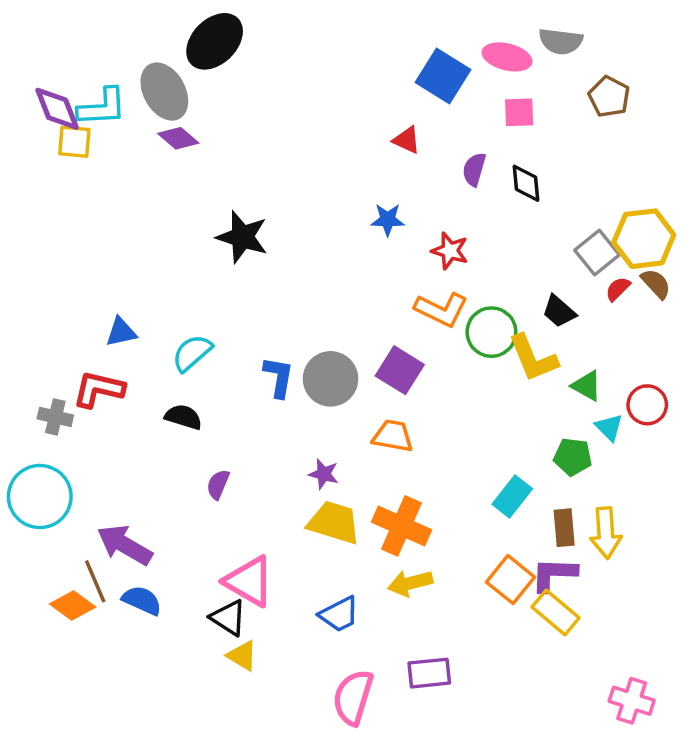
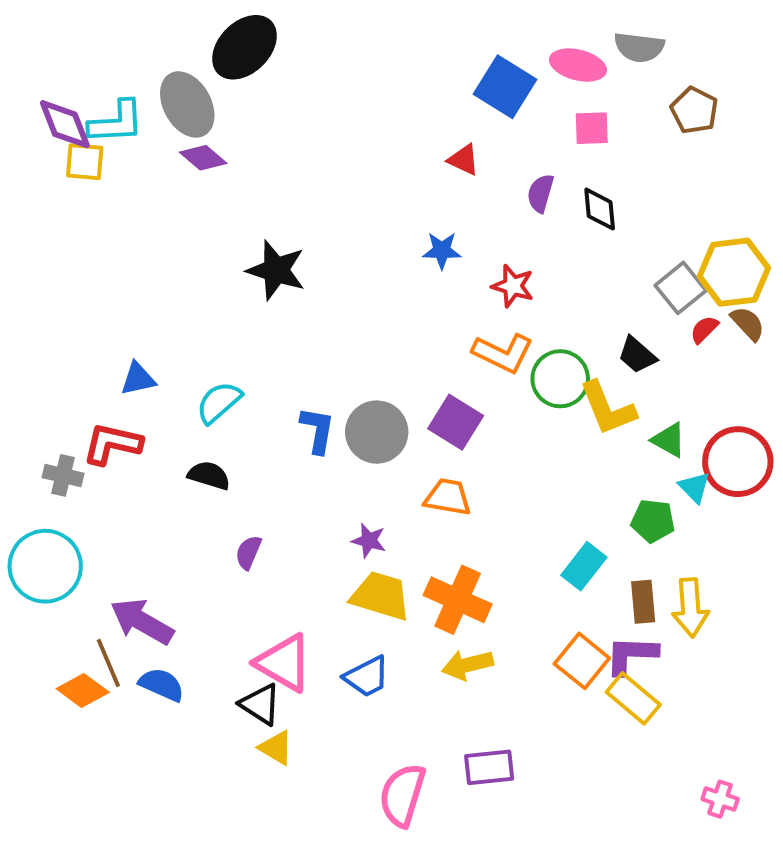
red circle: (647, 405) -> (738, 462), size x1.5
blue trapezoid: (339, 614) -> (367, 677), moved
pink cross: (632, 701) -> (720, 799), size x0.7

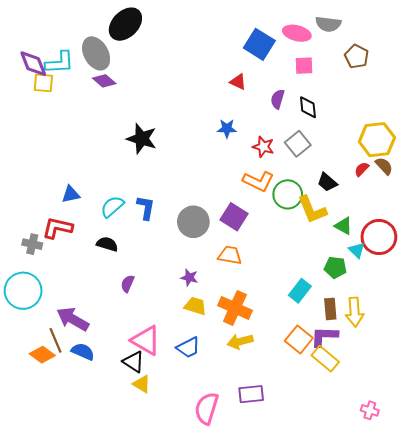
gray square: (681, 288) -> (298, 144), moved
blue L-shape: (318, 430) -> (146, 208), moved
yellow trapezoid: (381, 596) -> (195, 306), size x0.7

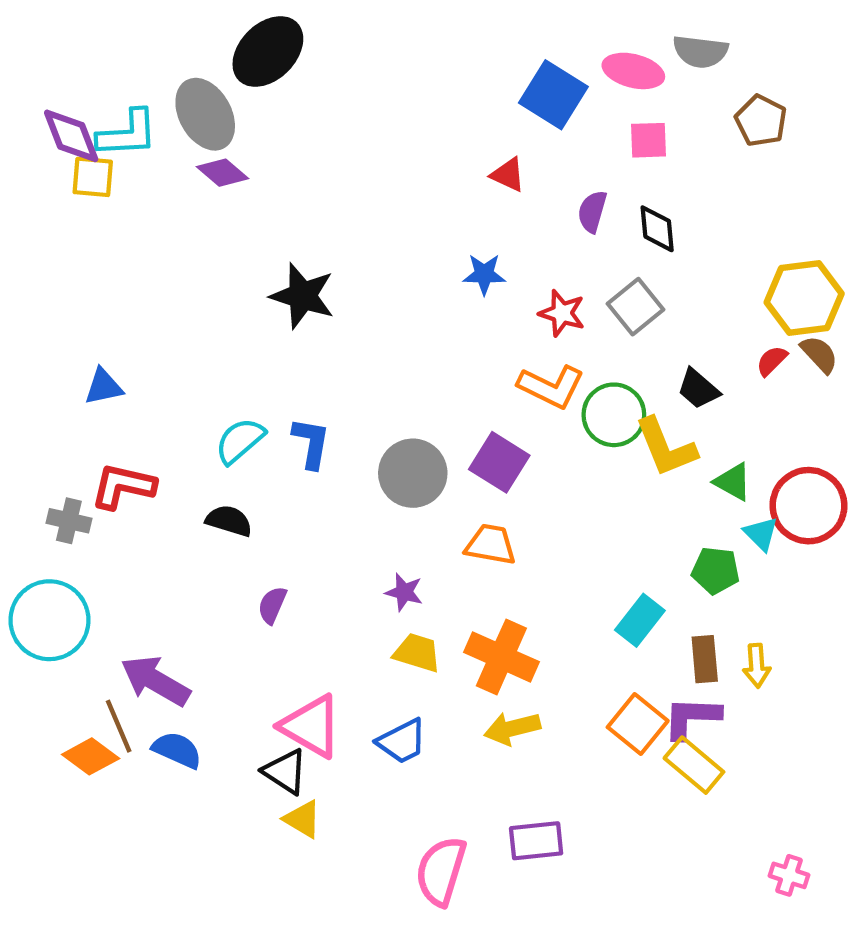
blue triangle: (71, 194) -> (104, 387), moved
yellow arrow: (355, 312) -> (757, 666), size x0.7

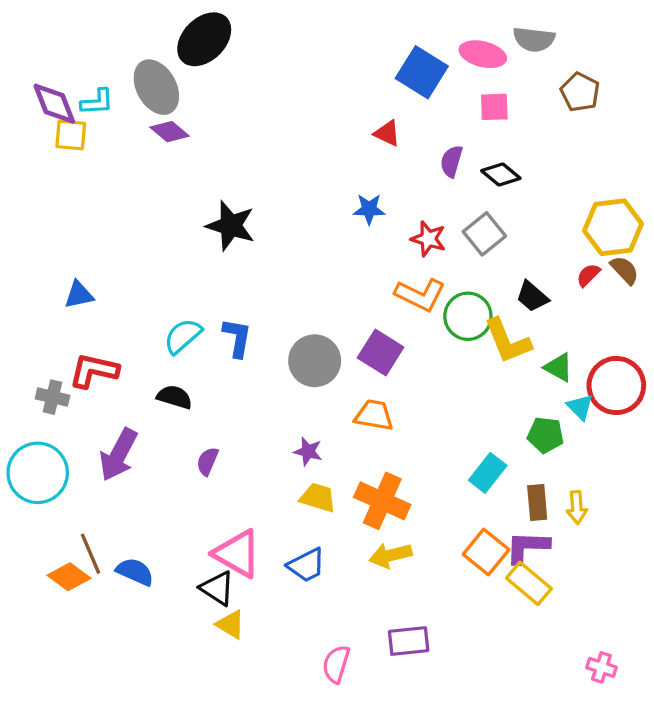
cyan L-shape: (127, 134) -> (97, 102), size x0.7
black diamond: (657, 229) -> (501, 174), turned -45
purple arrow: (155, 681) -> (118, 455), moved, turned -92
pink semicircle: (441, 871) -> (336, 664), size x0.7

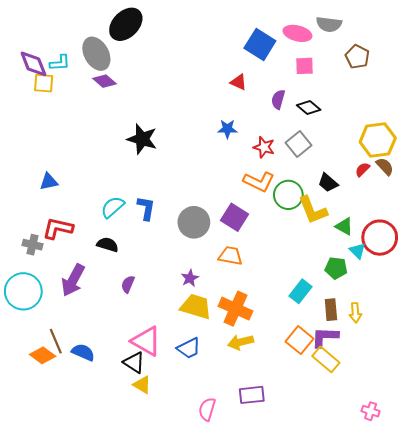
purple star: (308, 451) -> (190, 278), turned 30
yellow trapezoid: (318, 498) -> (196, 307), size x1.4

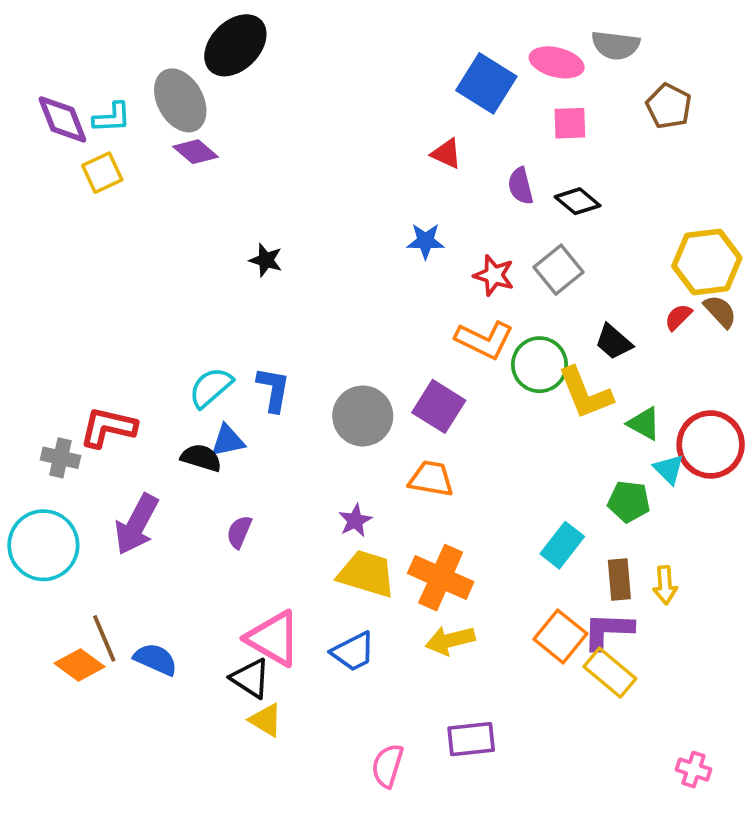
yellow square: (44, 83) -> (102, 173), moved, turned -30
purple semicircle: (278, 99) -> (521, 186), turned -30
black star: (142, 139) -> (266, 260), size x0.6
blue triangle: (49, 182) -> (228, 441), moved

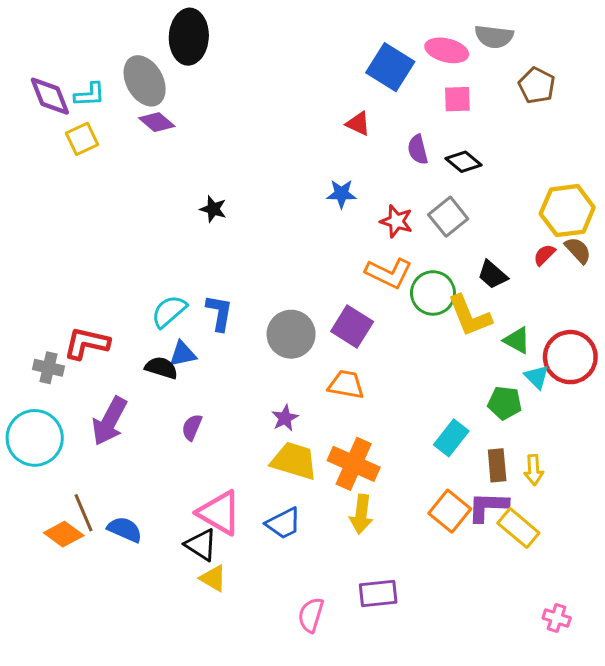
black ellipse: (235, 45) -> (189, 37), turned -42
yellow arrow: (450, 640) -> (361, 514), turned -69
yellow rectangle: (610, 673) -> (518, 528), moved

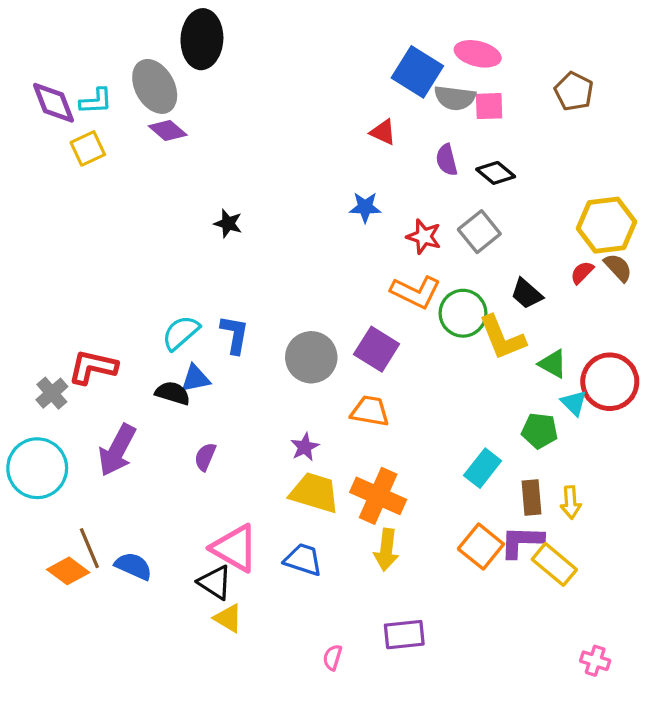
gray semicircle: (494, 37) -> (455, 98), moved
gray cross: (48, 368) -> (52, 393), turned 36
blue trapezoid: (283, 523) -> (303, 560), turned -135
pink semicircle: (311, 615) -> (332, 657), size x0.7

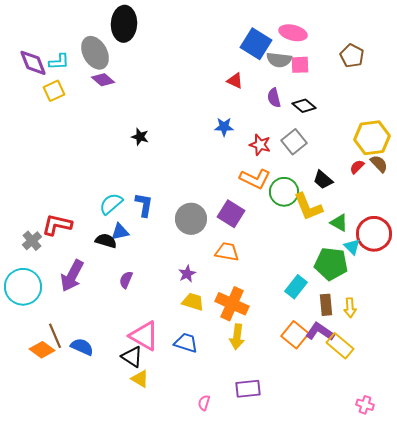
green pentagon: (540, 431) -> (331, 264), size x1.5
yellow trapezoid: (315, 493) -> (193, 302), size x0.7
purple L-shape: (522, 542) -> (320, 332), turned 32

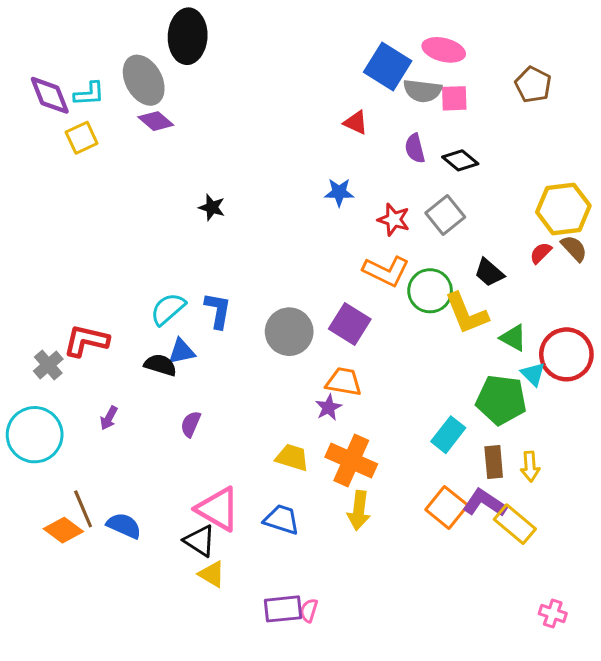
purple star: (187, 274) -> (329, 407), moved
purple arrow: (72, 276) -> (109, 418), size x0.5
purple rectangle: (248, 389) -> (283, 609), moved

